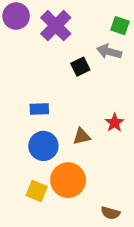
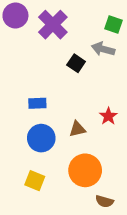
black square: (80, 67) -> (76, 63), turned -30
orange circle: (68, 180) -> (85, 170), moved

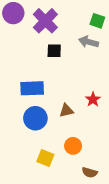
black square: (76, 63) -> (54, 51), moved, turned -32
blue rectangle: (37, 103) -> (32, 88), size x1.5
orange circle: (85, 170) -> (73, 146), size x0.6
yellow square: (35, 181) -> (45, 158), moved

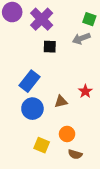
gray arrow: (89, 42) -> (81, 38), turned -36
blue rectangle: (32, 88) -> (29, 81), turned -50
brown semicircle: (90, 172) -> (75, 154), moved

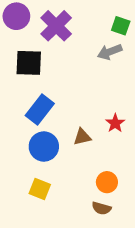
black square: (50, 47) -> (29, 63), moved, size x1.5
orange circle: (67, 134) -> (107, 182), moved
yellow square: (42, 145) -> (40, 189), moved

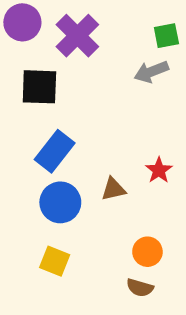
green square: (121, 26) -> (166, 36), turned -30

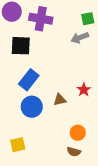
purple cross: (77, 36) -> (41, 19), turned -35
yellow square: (55, 261) -> (18, 145), moved, turned -35

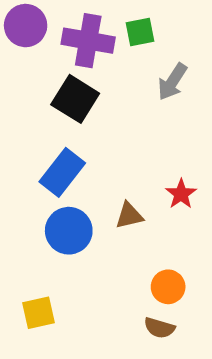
green square: (88, 19) -> (140, 32), moved
gray arrow: (80, 38) -> (172, 82), turned -36
black square: (21, 46) -> (75, 99), moved, turned 30

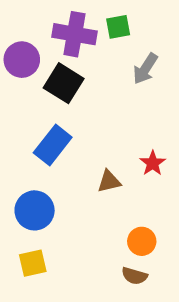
purple circle: (26, 26) -> (22, 60), moved
blue circle: (69, 231) -> (35, 210), moved

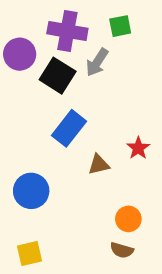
green square: (118, 27) -> (120, 26), moved
gray arrow: (145, 69) -> (97, 62), moved
blue rectangle: (53, 145) -> (69, 128), moved
yellow square: (33, 263) -> (30, 253), moved

